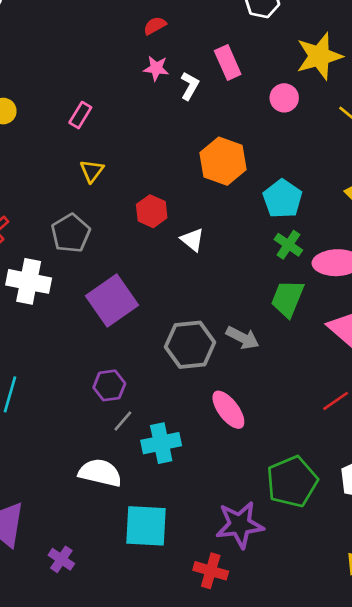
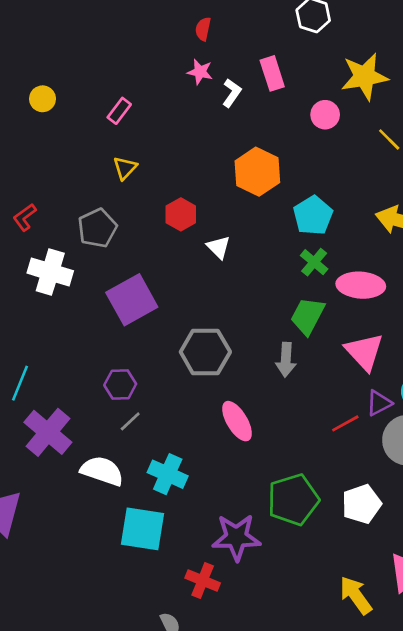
red semicircle: (155, 26) -> (203, 29), turned -55
gray arrow: (243, 338) -> (286, 360), moved, turned 60
cyan cross: (161, 443) -> (168, 474), moved, turned 30
purple cross: (61, 559) -> (48, 432), moved, size x1.8

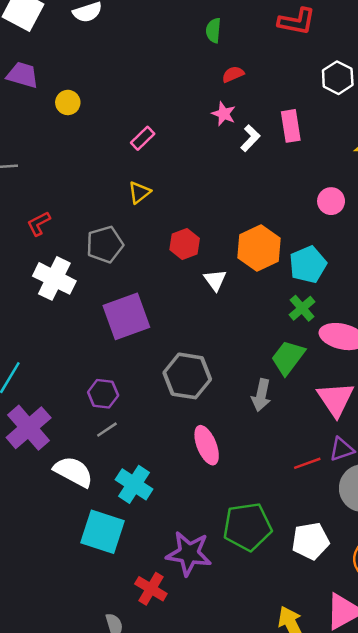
red semicircle: (203, 29) -> (233, 74), turned 45
yellow circle: (42, 99) -> (68, 102), moved
pink circle: (325, 115) -> (331, 201), moved
orange hexagon: (257, 172) -> (259, 248), moved

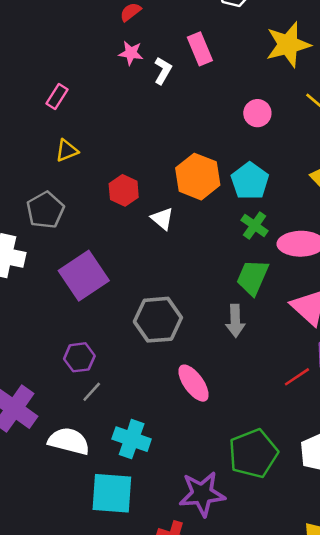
yellow triangle: (139, 192) -> (67, 150), turned 30

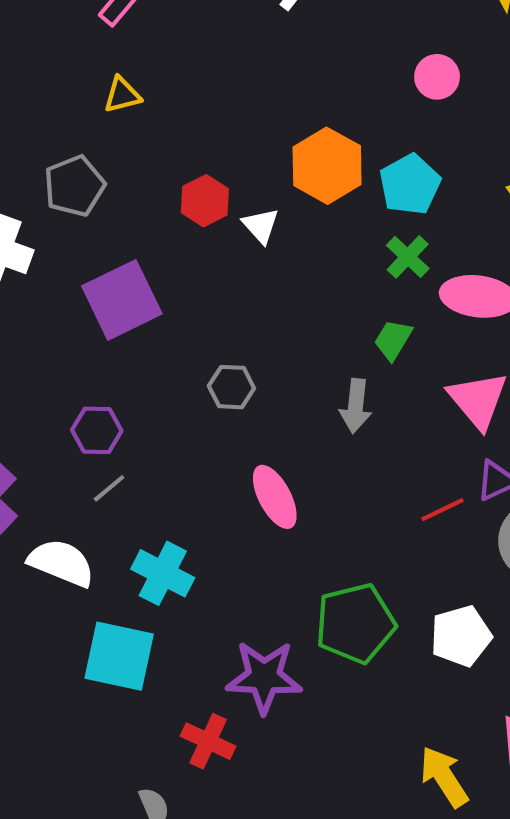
red hexagon: (124, 190) -> (205, 201), moved
green trapezoid: (253, 277) -> (393, 340), size x0.7
gray hexagon: (158, 320) -> (231, 387), size x0.6

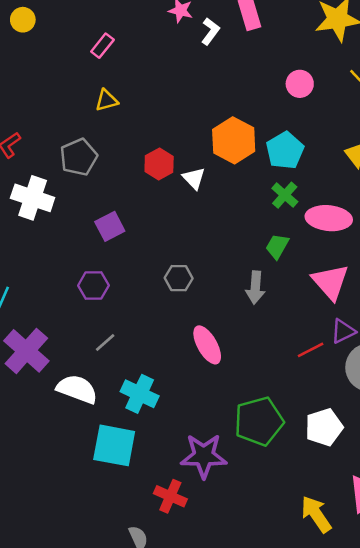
purple square: (122, 300) -> (110, 226), size x0.6
purple hexagon: (97, 430) -> (93, 285), moved

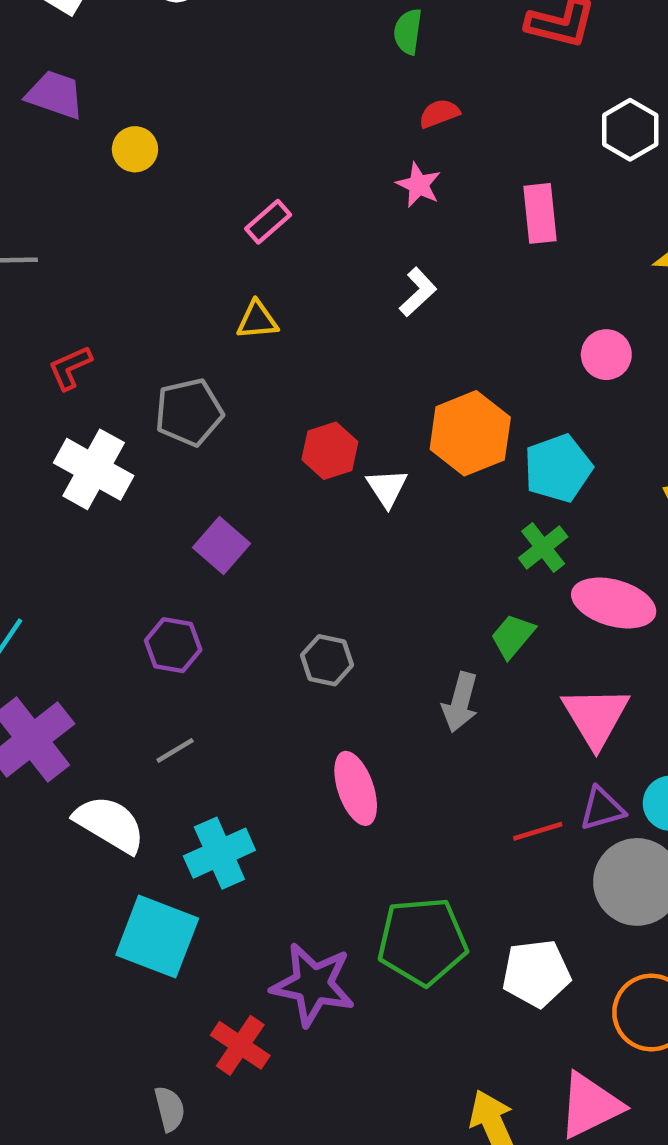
white L-shape: (210, 31) -> (418, 292), moved
purple square: (110, 226) -> (221, 546), turned -32
cyan cross: (140, 394) -> (219, 853), turned 30

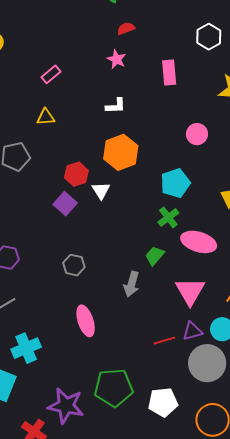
white L-shape: (418, 292) -> (116, 106), turned 40
orange hexagon: (470, 433) -> (121, 152), moved
purple square: (221, 546) -> (65, 204), moved

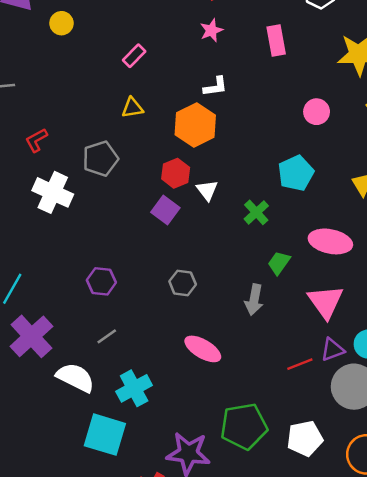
pink star: (117, 59) -> (211, 30), turned 30
orange hexagon: (121, 152) -> (195, 125), moved
green cross: (168, 217) -> (256, 212), moved
pink ellipse: (86, 321) -> (203, 349), turned -36

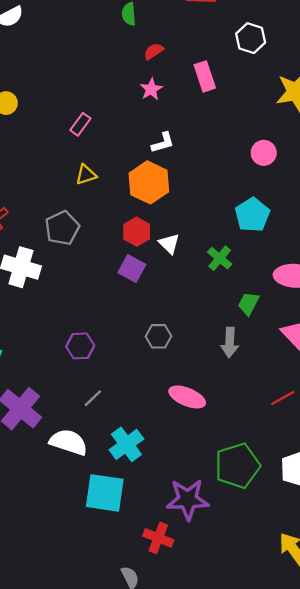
pink rectangle: (276, 40) -> (205, 76), moved

